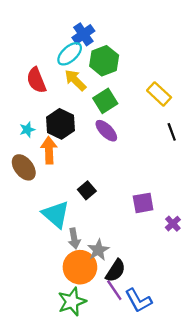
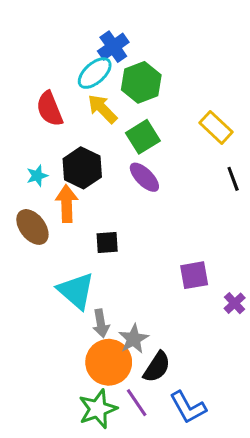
black square: (87, 190) -> (107, 243), moved, turned 36
purple line: (114, 290) -> (137, 403), moved

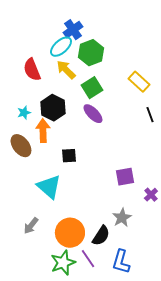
gray arrow: (101, 323) -> (31, 226), moved, turned 48
gray star: (134, 339) -> (122, 218), moved
blue L-shape: (188, 407) -> (121, 262), turned 45

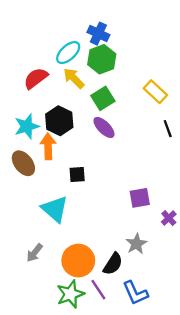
blue cross: (73, 30) -> (98, 34), moved, turned -30
red semicircle: (32, 70) -> (36, 78), turned 75
cyan star: (24, 113) -> (27, 126), size x1.6
blue L-shape: (121, 262) -> (135, 293), turned -40

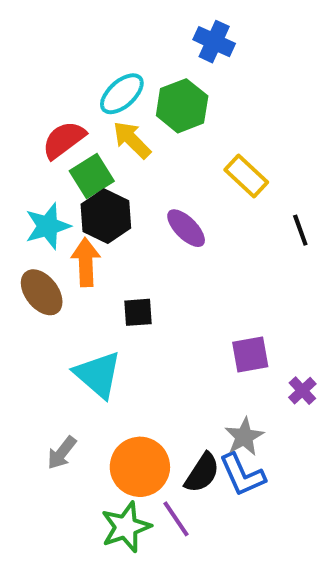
blue cross: (98, 34) -> (214, 42), moved
yellow rectangle: (155, 92) -> (246, 176), moved
green square: (103, 98) -> (92, 176), moved
blue L-shape: (135, 293) -> (242, 475), moved

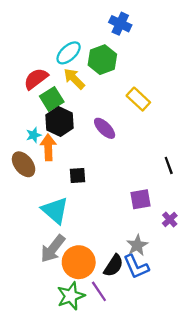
cyan star: (48, 226) -> (34, 135), moved, size x0.6
black line: (300, 230) -> (169, 165), moved
gray arrow: (62, 453) -> (53, 249), moved, size x1.5

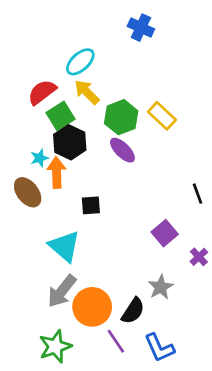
green hexagon: (102, 60) -> (121, 117), moved
purple square: (141, 199) -> (165, 233), turned -30
blue L-shape: (136, 267) -> (159, 348), moved
green star: (71, 296) -> (55, 346), moved

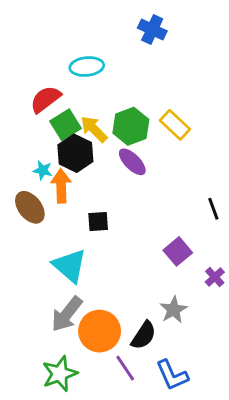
cyan ellipse: (80, 62) -> (87, 67), turned 36
yellow arrow: (87, 92) -> (94, 129), moved
cyan star: (39, 158) -> (43, 170), turned 30

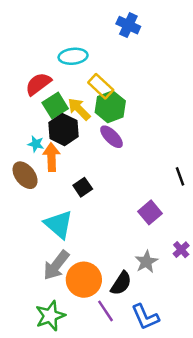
yellow rectangle: (175, 125) -> (101, 86), moved
black square: (98, 222) -> (83, 187), turned -30
purple cross: (215, 277) -> (181, 250), moved

